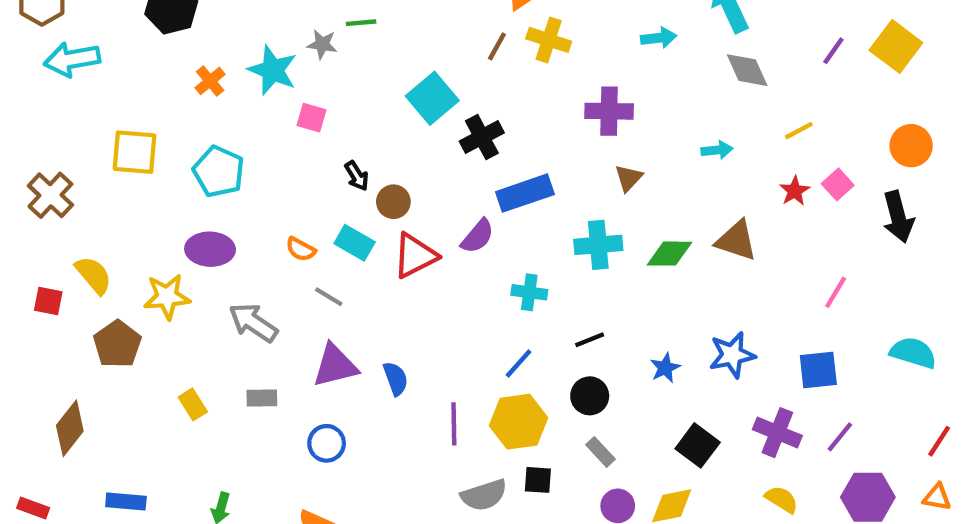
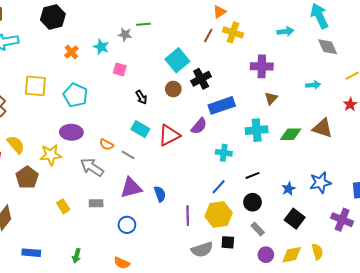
cyan star: (273, 70) -> (101, 47), size x0.7
brown circle: (393, 202) -> (173, 89), moved
orange semicircle: (301, 249) -> (106, 145), moved
black square: (698, 445) -> (295, 219), moved
yellow semicircle: (782, 499) -> (317, 252), moved, turned 42

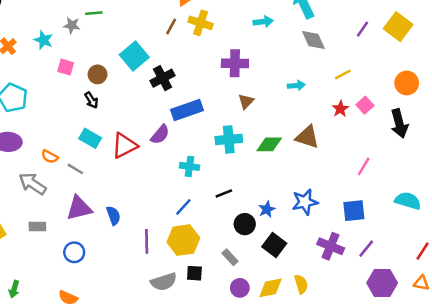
brown circle: (173, 89) -> (97, 74), moved
black circle: (253, 202) -> (245, 224), moved

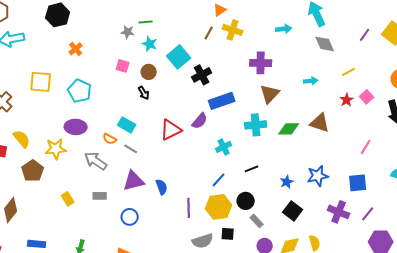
cyan star: (44, 40) -> (150, 44), moved
brown triangle: (246, 101) -> (270, 94), size x1.5
cyan rectangle: (90, 138) -> (127, 125), moved
cyan cross: (190, 166) -> (224, 147), turned -35
black circle: (245, 224) -> (246, 201), moved

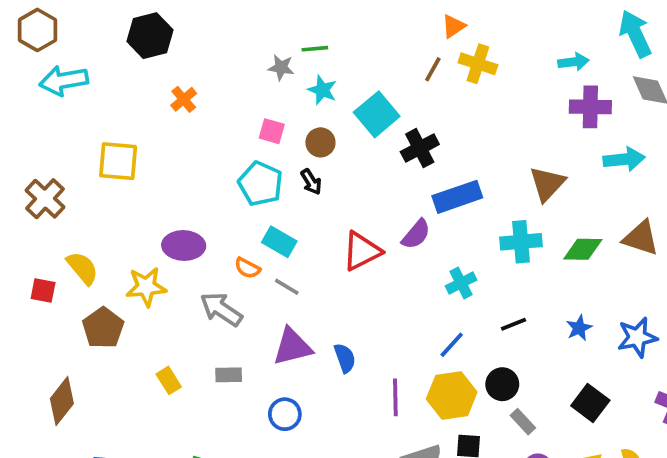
purple cross: (261, 63) -> (590, 107), moved
cyan arrow: (311, 81) -> (624, 159), size x1.5
cyan pentagon: (80, 91) -> (261, 184), moved
blue star: (287, 182) -> (579, 328), moved

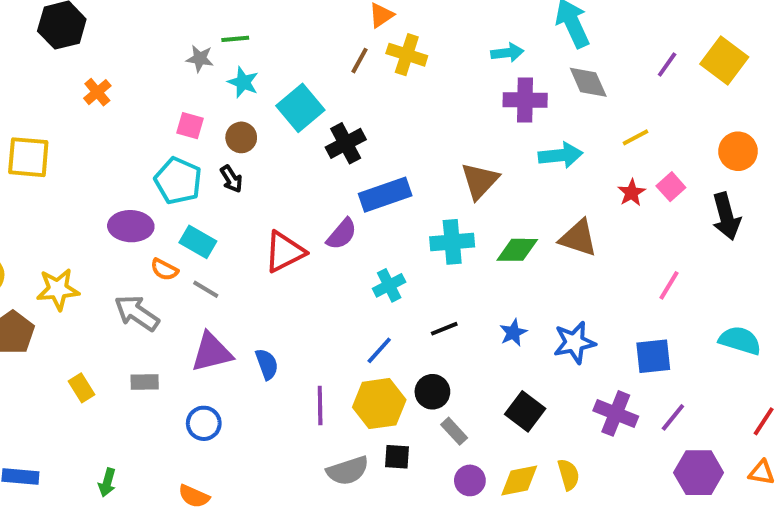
purple ellipse: (184, 246) -> (131, 226), moved

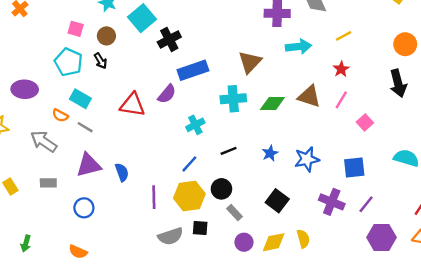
pink square: (671, 187) -> (365, 122), moved
purple ellipse: (131, 226) -> (25, 89), moved
red triangle: (285, 252) -> (133, 105), turned 36
pink line: (669, 285) -> (341, 100), moved

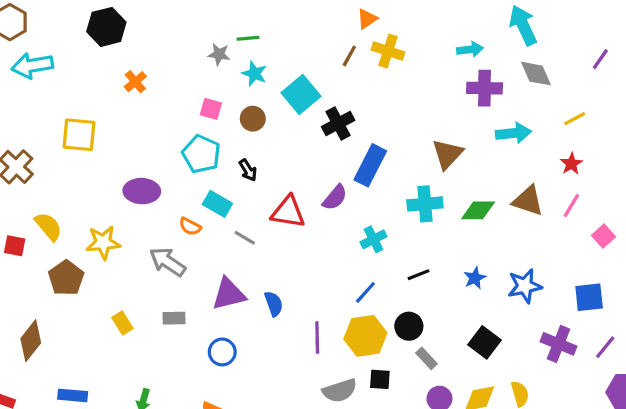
black arrow: (101, 61) -> (248, 170), moved
blue rectangle: (193, 70) -> (370, 165), turned -44
gray line: (85, 127) -> (245, 238), moved

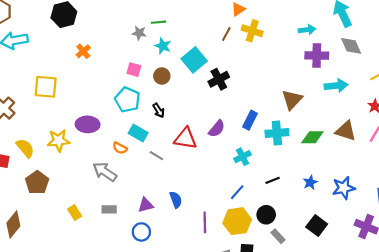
blue rectangle: (370, 165) -> (250, 120), moved, size x0.7
yellow star: (103, 243) -> (59, 141), moved
purple triangle: (229, 294) -> (146, 205), moved, size x0.7

